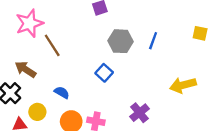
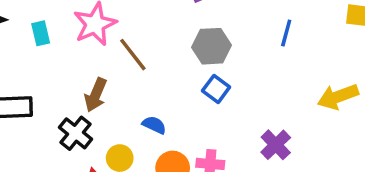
gray hexagon: (121, 41) -> (211, 46), moved
brown arrow: (26, 69) -> (96, 95), turned -95

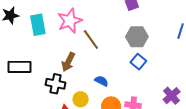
cyan rectangle: (41, 33) -> (38, 25), size x1.5
black cross: (76, 133) -> (56, 84), turned -30

